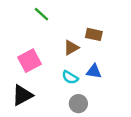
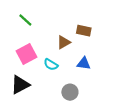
green line: (41, 14) -> (25, 20), moved
cyan semicircle: (70, 77) -> (51, 65), moved

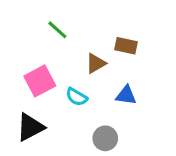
green line: (25, 20) -> (57, 30), moved

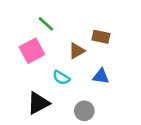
pink square: (40, 81) -> (32, 51), moved
black triangle: (30, 127) -> (38, 103), moved

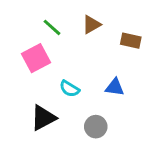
brown rectangle: (101, 37) -> (131, 41), moved
brown triangle: (77, 51) -> (91, 25), moved

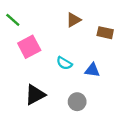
green line: (52, 27) -> (13, 20), moved
cyan semicircle: (70, 89) -> (64, 63), moved

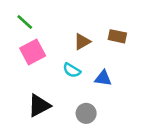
green line: (13, 20) -> (25, 22), moved
brown triangle: (74, 20) -> (82, 42), moved

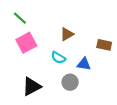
brown rectangle: (117, 36) -> (104, 45), moved
gray circle: (86, 113) -> (70, 82), moved

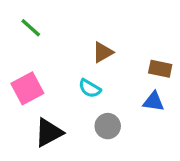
pink square: (26, 43) -> (27, 88), moved
blue triangle: (84, 64) -> (154, 101), moved

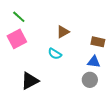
pink square: (27, 88) -> (17, 39), moved
gray circle: (108, 126) -> (90, 80), moved

